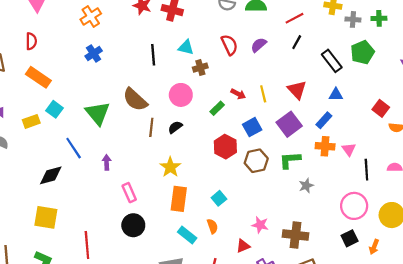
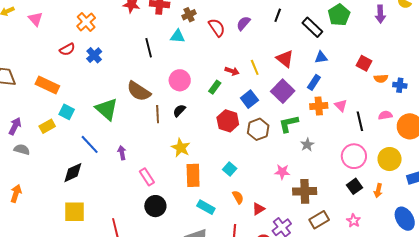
red semicircle: (31, 41) -> (67, 49), moved, turned 70
brown cross: (200, 68) -> (189, 15), moved
pink star: (260, 225) -> (282, 172), moved
orange semicircle: (212, 226) -> (238, 197), moved

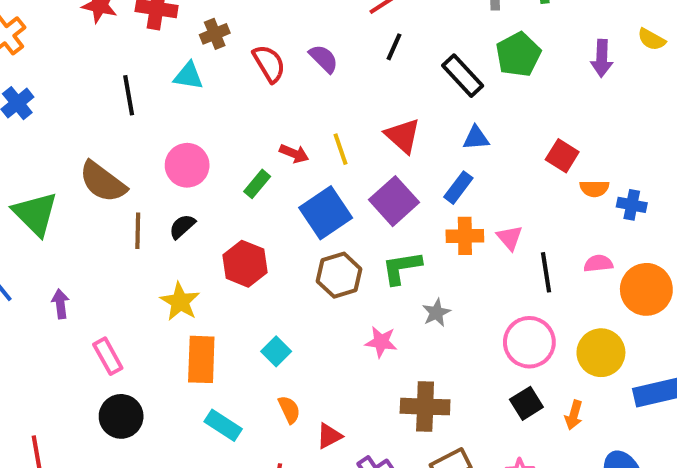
purple semicircle: (243, 23) -> (324, 59), turned 91
blue square: (249, 99) -> (326, 213), size x1.4
red hexagon: (228, 121) -> (245, 264), moved
pink star: (282, 172) -> (381, 342), moved

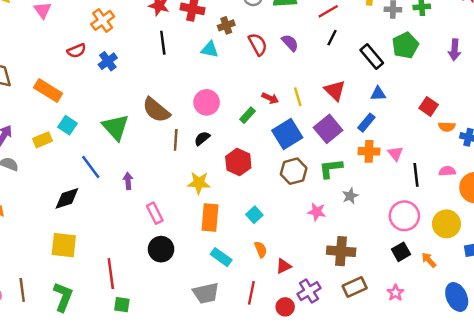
black line: (129, 95) -> (163, 43), moved
yellow star: (180, 302) -> (199, 183), turned -30
orange arrow: (574, 415) -> (429, 260), turned 119

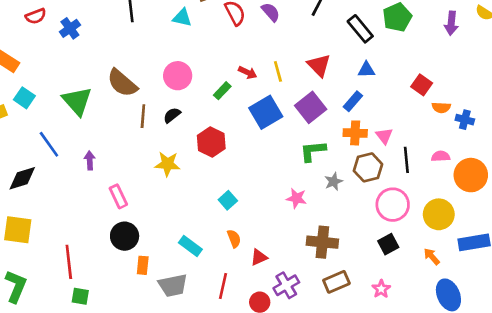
brown hexagon: (294, 171) -> (368, 167), moved
orange rectangle: (210, 218) -> (143, 265), moved, size x0.6
orange arrow: (429, 260) -> (432, 256), moved

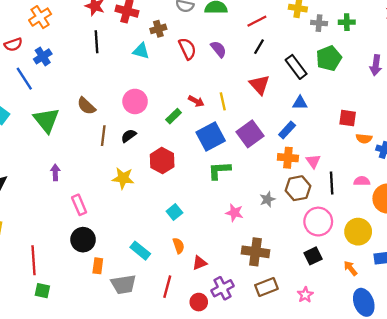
red triangle: (319, 65) -> (259, 85), moved
brown semicircle: (122, 83) -> (86, 106), size x0.7
red square: (422, 85) -> (348, 118), turned -30
blue line: (49, 144) -> (24, 79), moved
green L-shape: (313, 151) -> (219, 170), moved

